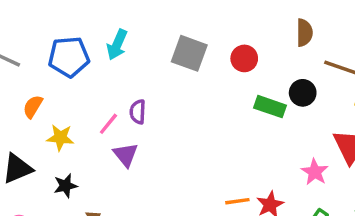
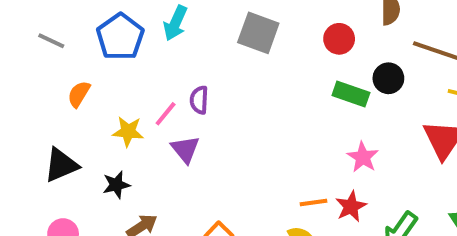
blue pentagon: (69, 57) -> (120, 37), turned -30
red circle: (244, 58) -> (339, 39), moved
yellow star: (60, 138) -> (128, 132), moved
pink star: (315, 172) -> (363, 157), moved

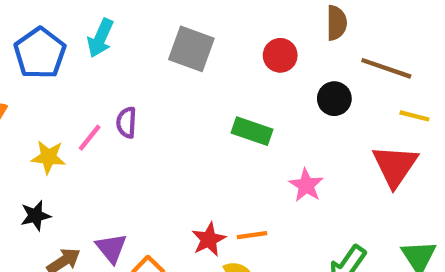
green rectangle: (351, 94) -> (252, 131), moved
purple triangle: (185, 149) -> (111, 248), moved
red star: (351, 206) -> (209, 239), moved

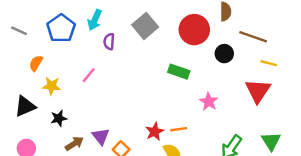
gray square: (191, 49) -> (145, 26), turned 30
red circle: (280, 55) -> (194, 30), size x1.6
purple semicircle: (126, 122) -> (109, 42), moved
yellow star: (48, 157) -> (52, 86), moved

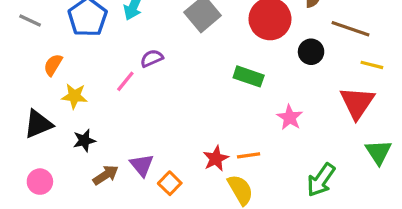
purple semicircle: (109, 42) -> (152, 58), moved, turned 63
green triangle: (271, 141) -> (378, 152), moved

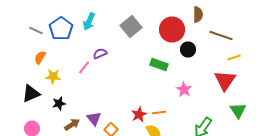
gray line: (30, 21) -> (36, 30), moved
black circle: (311, 52) -> (188, 50), moved
yellow line: (372, 65) -> (234, 58), turned -32

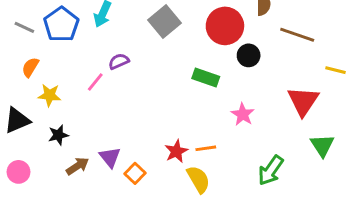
yellow line: (234, 58) -> (336, 70), moved, turned 32

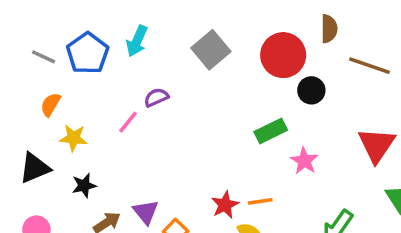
green rectangle: (206, 78) -> (271, 131), moved, turned -45

